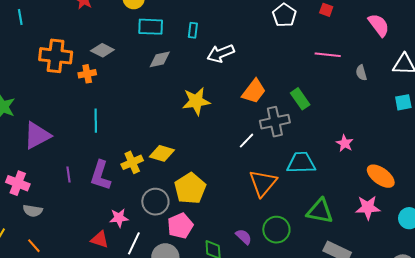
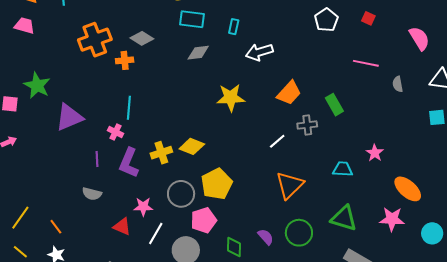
orange cross: (56, 56) -> (95, 40), turned -32
gray cross: (275, 122) -> (307, 125), size x0.7
cyan trapezoid: (301, 163) -> (343, 169), moved, size x0.7
pink cross: (18, 183) -> (115, 132), moved, size x0.7
gray semicircle: (33, 211) -> (92, 194), moved

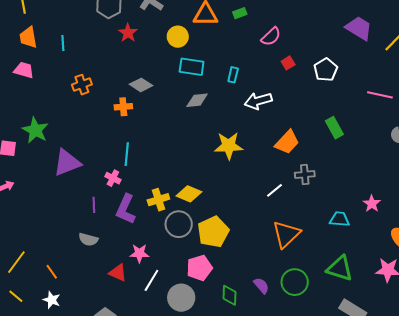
red square: (368, 18) -> (288, 63), moved, turned 32
orange cross: (95, 40) -> (82, 85), moved, size x0.6
pink line: (366, 63) -> (380, 95), moved
green rectangle: (334, 105) -> (334, 128), moved
gray circle: (181, 194) -> (179, 224), moved

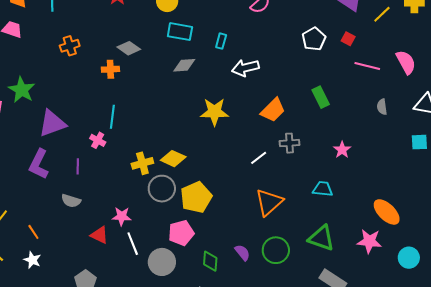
red square: (288, 63) -> (348, 39), moved, turned -32
pink star: (372, 204) -> (342, 150), moved
purple L-shape: (126, 209) -> (39, 164), moved
white line: (151, 280) -> (133, 244), turned -55

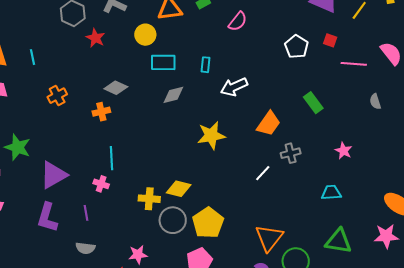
yellow cross: (142, 163) -> (149, 199), turned 30
orange triangle: (269, 202) -> (269, 238), moved

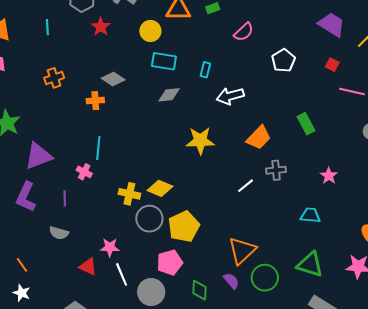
white pentagon: (296, 47) -> (283, 60), moved
cyan line: (33, 57) -> (47, 27), moved

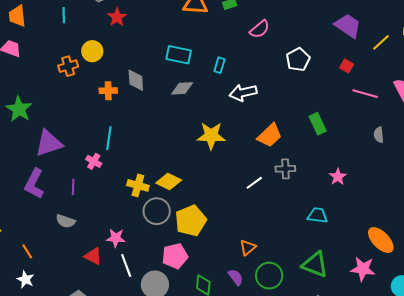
yellow circle: (150, 31) -> (92, 51), moved
gray diamond: (113, 79) -> (136, 80), moved, turned 50
orange triangle: (242, 251) -> (248, 247), size x0.6

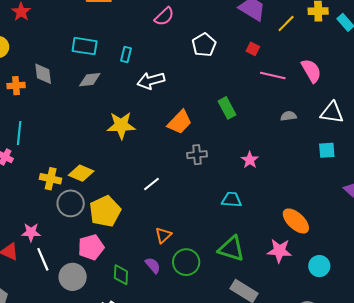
gray semicircle: (379, 135) -> (288, 116), turned 91
white line: (254, 183) -> (151, 184), moved

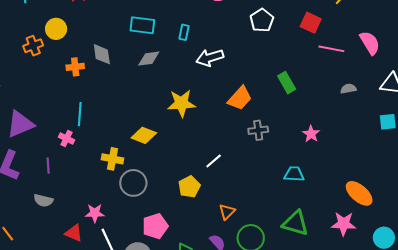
red square: (253, 49) -> (311, 23), size x1.5
yellow diamond: (81, 173) -> (144, 135), moved
yellow pentagon: (105, 211) -> (189, 187), moved, size x0.7

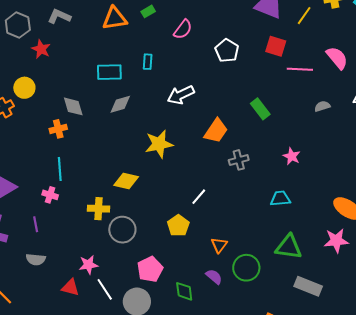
cyan rectangle: (184, 32) -> (148, 62), moved
orange cross: (75, 67) -> (58, 129), moved

